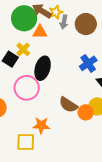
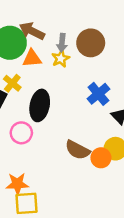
yellow star: (56, 12) -> (61, 59), moved
pink circle: (27, 88) -> (21, 133), size x0.7
orange star: (41, 125) -> (17, 184), moved

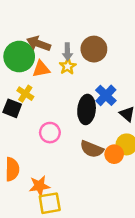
black ellipse: (40, 105) -> (87, 109), moved
pink circle: (21, 133) -> (50, 133), moved

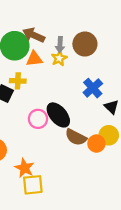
yellow cross: (25, 94) -> (18, 81), turned -35
black ellipse: (87, 109) -> (58, 115), moved, turned -50
orange star: (39, 186) -> (24, 168), turned 30

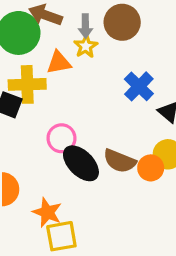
orange triangle: (34, 59) -> (59, 63), moved
yellow cross: (18, 81) -> (27, 84), size x1.5
black ellipse: (58, 115) -> (81, 163), moved

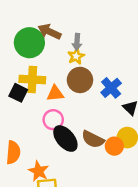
brown circle: (122, 22) -> (80, 80), moved
orange triangle: (59, 63) -> (55, 93), moved

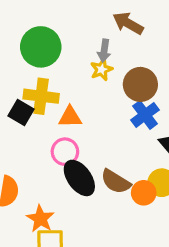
brown arrow: (49, 32) -> (128, 23), moved
brown circle: (80, 80) -> (140, 84), moved

